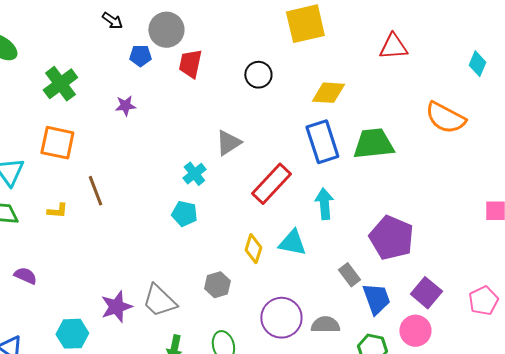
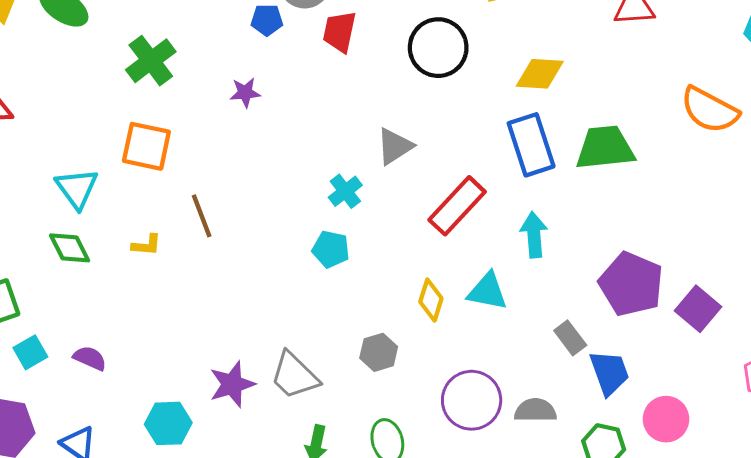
black circle: (258, 75) -> (438, 48), size x1.5
purple semicircle: (25, 276) -> (90, 358), moved
purple square: (426, 293) -> (698, 309), moved

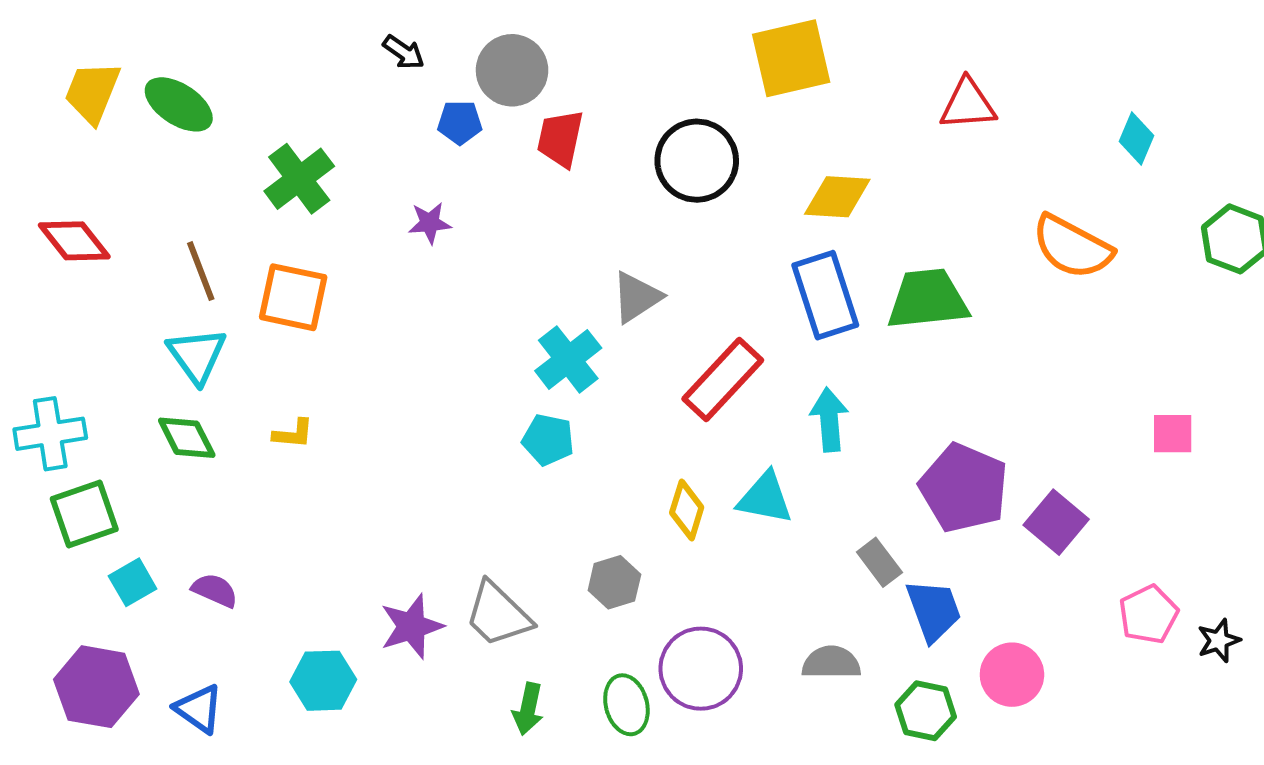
cyan cross: (345, 191) -> (568, 359), size x1.4
brown line: (202, 216) -> (201, 271), moved
purple circle: (472, 400) -> (701, 669), moved

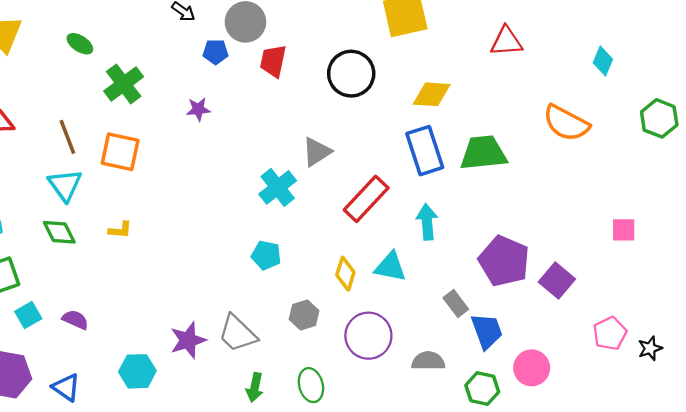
green ellipse: (179, 104) -> (80, 44), moved, size x0.7
cyan pentagon: (548, 440) -> (266, 255), moved
purple circle: (701, 669) -> (368, 336), moved

